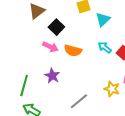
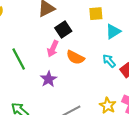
pink arrow: (50, 47) -> (53, 49), turned 77
green line: (24, 86) -> (19, 59), moved, turned -55

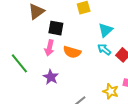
black square: (63, 29) -> (56, 28), turned -35
cyan triangle: (113, 31) -> (106, 30), moved

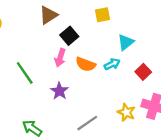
black square: (56, 28) -> (69, 36), turned 35
cyan arrow: (104, 49) -> (112, 64), moved, turned 112

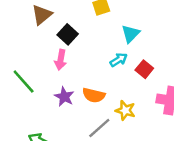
orange semicircle: (86, 64) -> (94, 95), moved
red square: (143, 72) -> (144, 69), moved
yellow star: (126, 112) -> (125, 110), moved

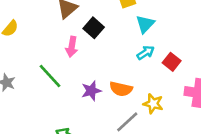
cyan triangle: (131, 34) -> (145, 24), moved
pink arrow: (61, 60) -> (72, 47), moved
purple star: (64, 97) -> (91, 91), turned 30

